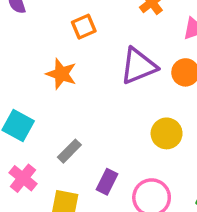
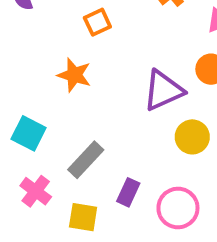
purple triangle: (138, 66) -> (163, 90), moved
gray rectangle: (69, 151) -> (86, 160), size x1.4

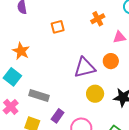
orange star: (74, 75) -> (21, 51), moved
gray rectangle: (86, 160) -> (39, 95), turned 54

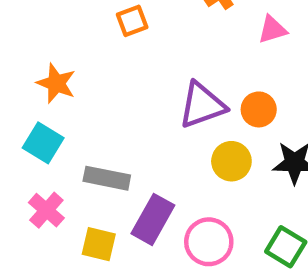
orange circle: (111, 61) -> (259, 109), moved
purple rectangle: (58, 116) -> (153, 219), size x1.5

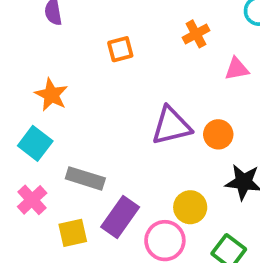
yellow circle: (231, 161) -> (190, 207), moved
yellow square: (99, 244) -> (73, 233), turned -32

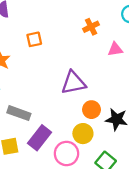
orange square: (120, 49) -> (34, 39), moved
orange circle: (218, 134) -> (91, 110), moved

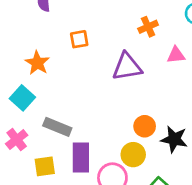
purple triangle: (73, 83) -> (127, 67), moved
purple rectangle: (39, 138) -> (81, 158), turned -40

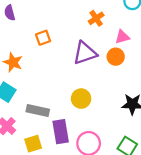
orange circle: (145, 126) -> (116, 57), moved
yellow circle: (133, 155) -> (81, 99), moved

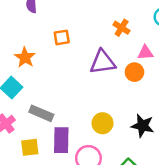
orange cross: (96, 18) -> (122, 28), turned -35
yellow circle: (81, 99) -> (103, 123), moved

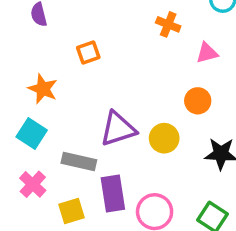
purple triangle: (103, 62) -> (118, 129), moved
orange circle: (134, 72) -> (198, 101), moved
yellow circle: (103, 123) -> (164, 138), moved

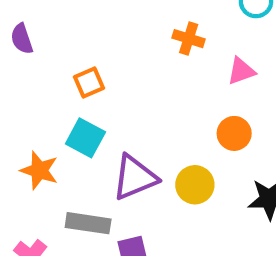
orange star: (43, 89) -> (39, 170), moved
cyan square: (32, 134) -> (85, 138), moved

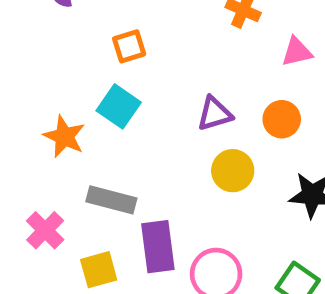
purple triangle: (135, 177) -> (215, 114), moved, size x0.7

